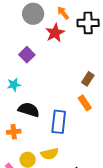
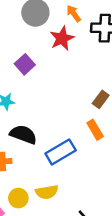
blue rectangle: (59, 122) -> (61, 152), turned 50

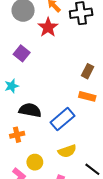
orange rectangle: (95, 130) -> (87, 96), turned -35
yellow semicircle: (47, 192) -> (67, 151), moved

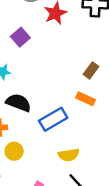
yellow semicircle: (67, 151) -> (69, 155), moved
yellow circle: (35, 162) -> (14, 151), moved

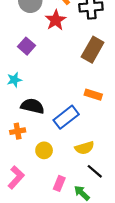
brown rectangle: (91, 70) -> (93, 50), moved, size x1.6
yellow circle: (14, 151) -> (44, 150), moved

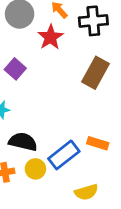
orange rectangle: (93, 95) -> (98, 143), moved
yellow circle: (44, 150) -> (35, 169), moved

